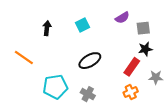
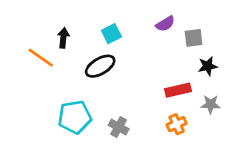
black star: (145, 49) -> (208, 66), moved
orange line: (24, 57) -> (41, 58), moved
black ellipse: (90, 61) -> (100, 66), moved
red rectangle: (132, 67) -> (178, 90), turned 42

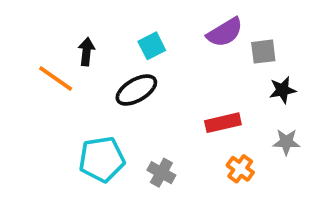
purple semicircle: (165, 24) -> (225, 32), size x1.4
red rectangle: (178, 90) -> (223, 123), moved
orange cross: (177, 124) -> (240, 169), turned -30

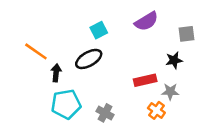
black arrow: (86, 52) -> (56, 73), moved
gray square: (263, 52) -> (187, 34), moved
black star: (283, 90) -> (174, 60), moved
gray star: (286, 142) -> (170, 92), moved

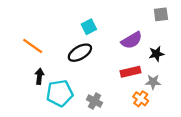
purple semicircle: (146, 21) -> (132, 40), moved
gray square: (187, 34) -> (161, 14), moved
black arrow: (56, 73) -> (39, 76), moved

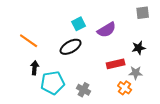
purple semicircle: (132, 40) -> (107, 30), moved

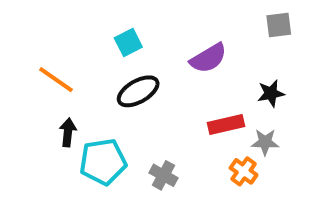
cyan square: (79, 24) -> (128, 43), moved

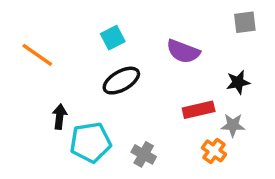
purple semicircle: (208, 58) -> (183, 51), turned 52
orange line: (56, 80) -> (37, 55), moved

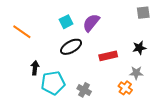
purple semicircle: (183, 51) -> (91, 23), moved, turned 108
red rectangle: (199, 110) -> (108, 56), moved

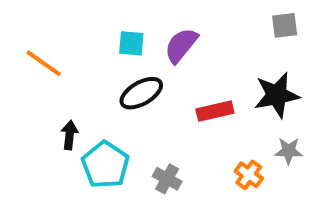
cyan square: (66, 22) -> (131, 43), turned 32
black star: (139, 48) -> (277, 95), size x1.6
gray star: (136, 73) -> (289, 151), moved
cyan pentagon: (53, 83) -> (105, 165), turned -30

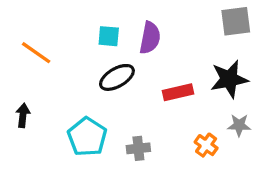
gray square: (285, 25) -> (236, 21), size x1.4
purple semicircle: (181, 45) -> (150, 38), turned 152
black arrow: (70, 135) -> (23, 115), moved
gray cross: (167, 179) -> (138, 148), turned -35

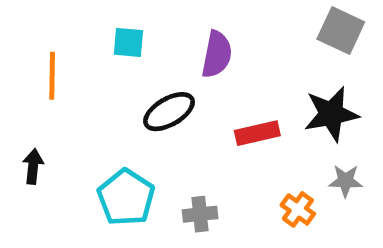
gray square: (236, 21) -> (341, 30), turned 32
cyan square: (109, 36) -> (128, 42), moved
orange line: (36, 53) -> (52, 76), turned 56

